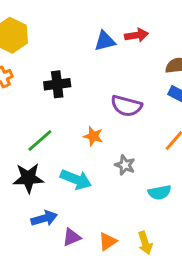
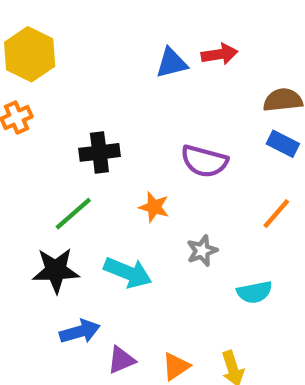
black cross: (57, 84) -> (99, 152), moved
gray star: (125, 165) -> (202, 251), turned 30

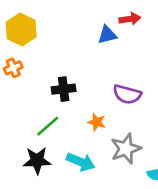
red arrow: (220, 54) -> (130, 19), moved
gray star: (202, 251) -> (126, 149), size x1.6

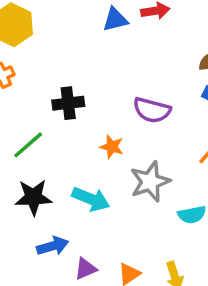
blue triangle: (107, 35) -> (115, 20), moved
green line: (48, 126) -> (28, 145), moved

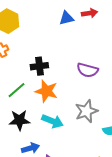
orange star: (112, 147) -> (46, 91), moved, size x1.6

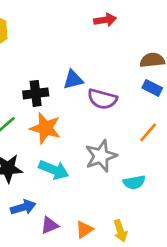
blue triangle: (66, 18) -> (73, 80), moved

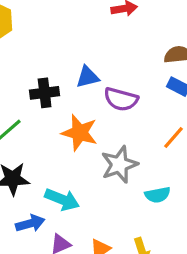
orange star: (45, 128) -> (80, 133), moved
cyan arrow: (54, 170) -> (62, 200), moved

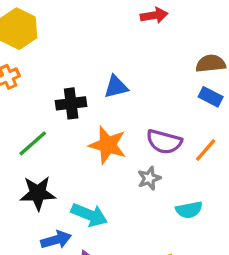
purple semicircle: (121, 99) -> (164, 142), moved
gray star: (119, 165) -> (149, 178), size x0.6

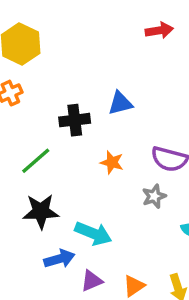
orange star: (108, 145) -> (112, 162), size x0.6

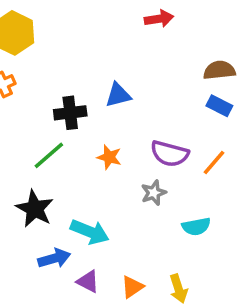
green line: (36, 161) -> (49, 155), moved
black star: (41, 211) -> (35, 209), turned 30
purple triangle: (92, 281) -> (88, 281), turned 50

